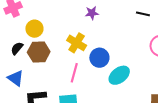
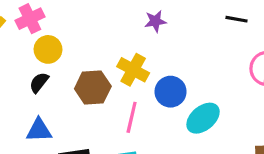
yellow circle: (34, 29) -> (48, 49), moved
brown hexagon: (39, 52) -> (93, 87), moved
blue triangle: (16, 78) -> (39, 130), turned -36

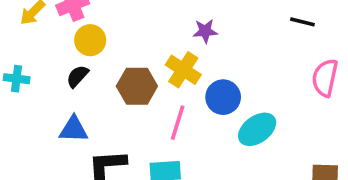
purple star: (155, 21) -> (205, 31), moved

